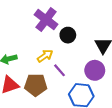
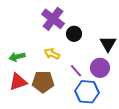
yellow arrow: (45, 56) -> (52, 54), turned -119
purple line: (60, 70) -> (76, 71), moved

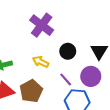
black circle: (74, 34) -> (68, 51), moved
brown pentagon: (43, 82) -> (31, 91), turned -30

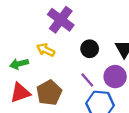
yellow arrow: (41, 62) -> (46, 50), moved

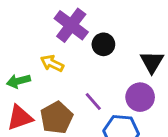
black circle: (90, 49) -> (103, 44), moved
purple line: (87, 80) -> (93, 102), moved

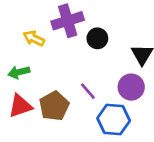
purple cross: (71, 25) -> (68, 21), turned 36
yellow arrow: (52, 63) -> (34, 38), moved

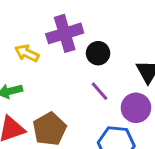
purple line: (88, 91) -> (100, 91), moved

